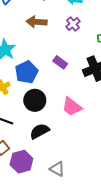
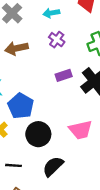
purple rectangle: (60, 62) -> (64, 75), moved, turned -40
pink trapezoid: (72, 107) -> (81, 130), turned -35

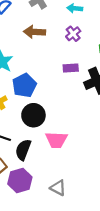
pink trapezoid: (81, 130) -> (56, 140), moved
black semicircle: (53, 166) -> (23, 150), moved, turned -40

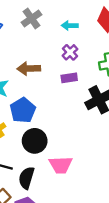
brown arrow: (34, 32) -> (29, 68), moved
purple rectangle: (71, 68) -> (69, 78), moved

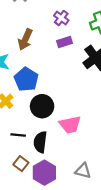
brown arrow: (29, 68) -> (25, 40), turned -55

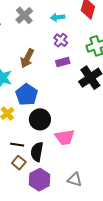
brown square: (21, 164) -> (19, 163), moved

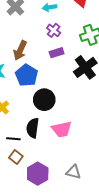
blue pentagon: (27, 95) -> (27, 75), moved
black circle: (40, 119) -> (44, 100), moved
black semicircle: (37, 152) -> (33, 128), moved

